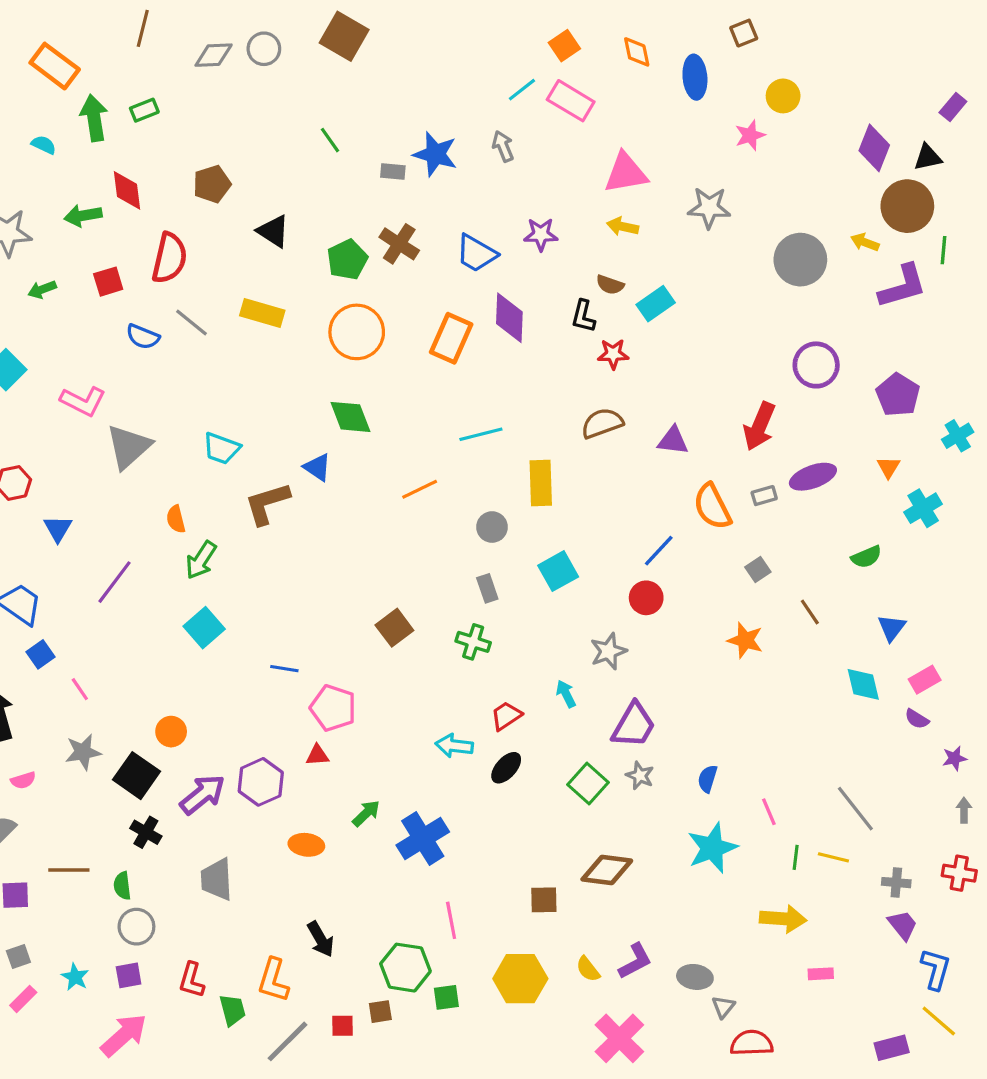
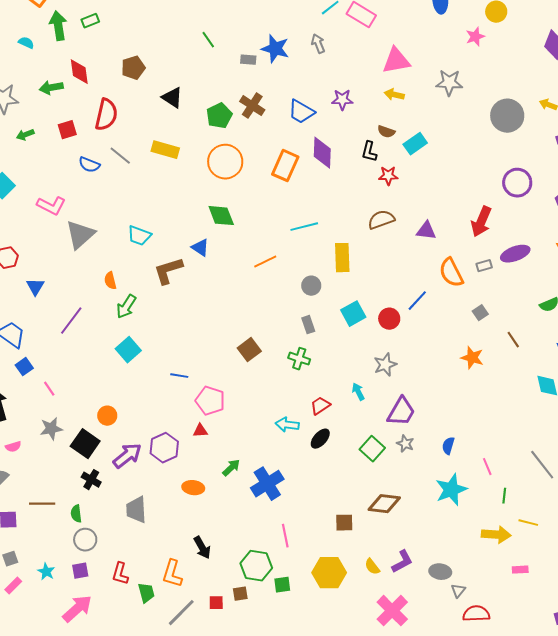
red circle: (646, 598) -> (389, 319), moved
yellow line: (833, 857) -> (528, 523), moved

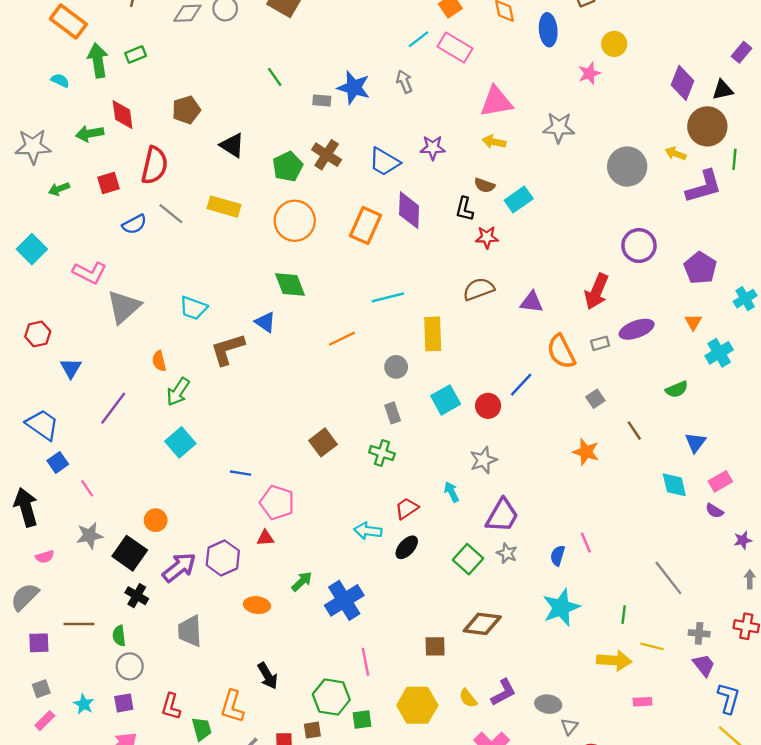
blue semicircle: (89, 165) -> (134, 224), turned -50
pink line: (487, 467) -> (586, 543), moved

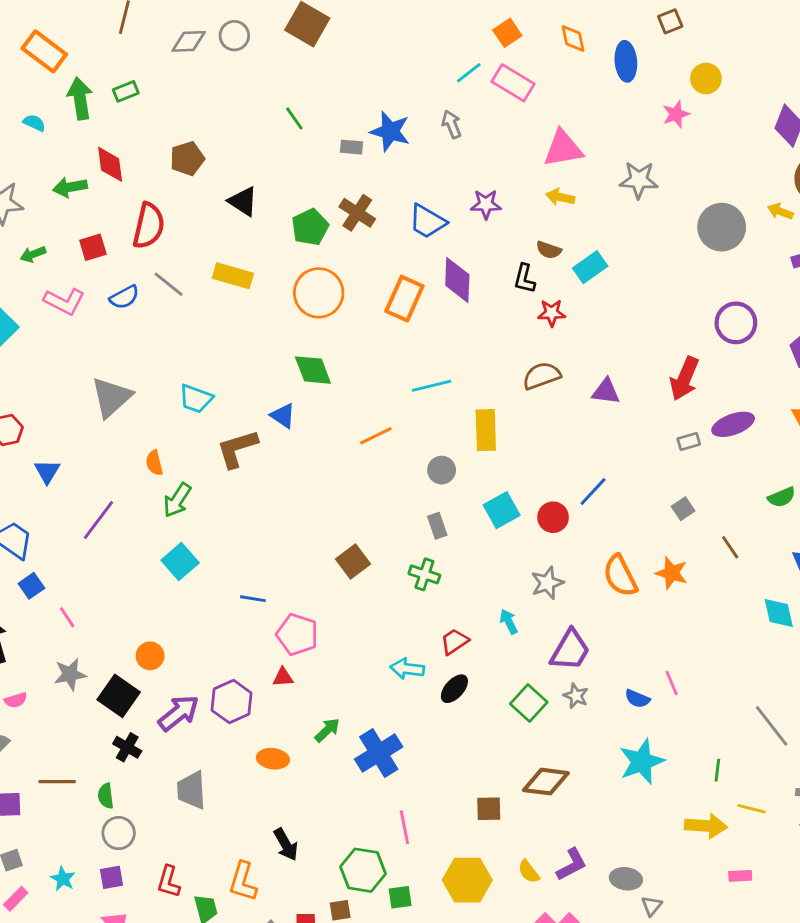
pink L-shape: (90, 273) -> (64, 301), moved
orange semicircle: (561, 352) -> (620, 576), moved
blue semicircle: (558, 556) -> (637, 699), turned -84

